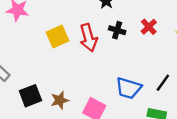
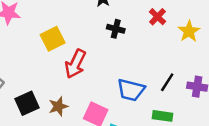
red cross: (149, 27) -> (158, 17), moved
red arrow: (88, 38) -> (75, 64), moved, turned 44

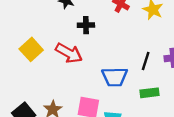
red arrow: (75, 64) -> (69, 53), moved, turned -72

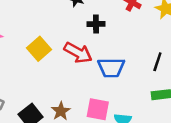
blue trapezoid: (115, 77) -> (111, 68), moved

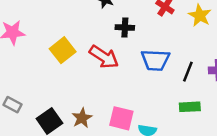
blue trapezoid: (111, 68) -> (155, 60), moved

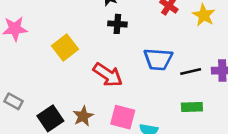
black cross: (125, 28) -> (117, 24), moved
red arrow: (104, 57) -> (108, 75), moved
black line: (188, 72) -> (191, 71), turned 54

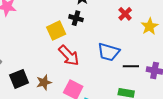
black cross: (117, 24) -> (76, 18), moved
yellow square: (65, 48) -> (56, 31), moved

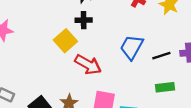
blue trapezoid: (109, 52) -> (132, 47), turned 120

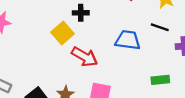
blue trapezoid: (132, 47) -> (128, 40), turned 68
black line: (161, 56) -> (160, 27), moved, turned 36

